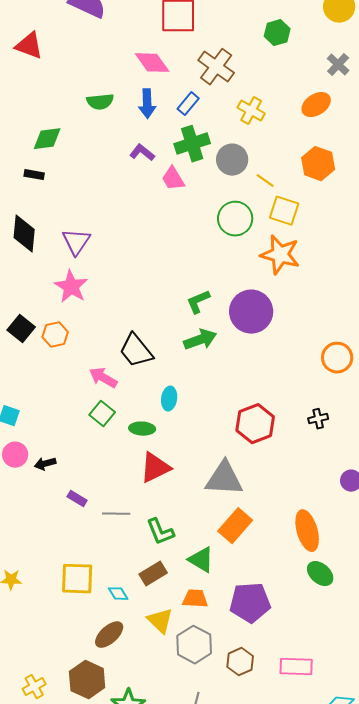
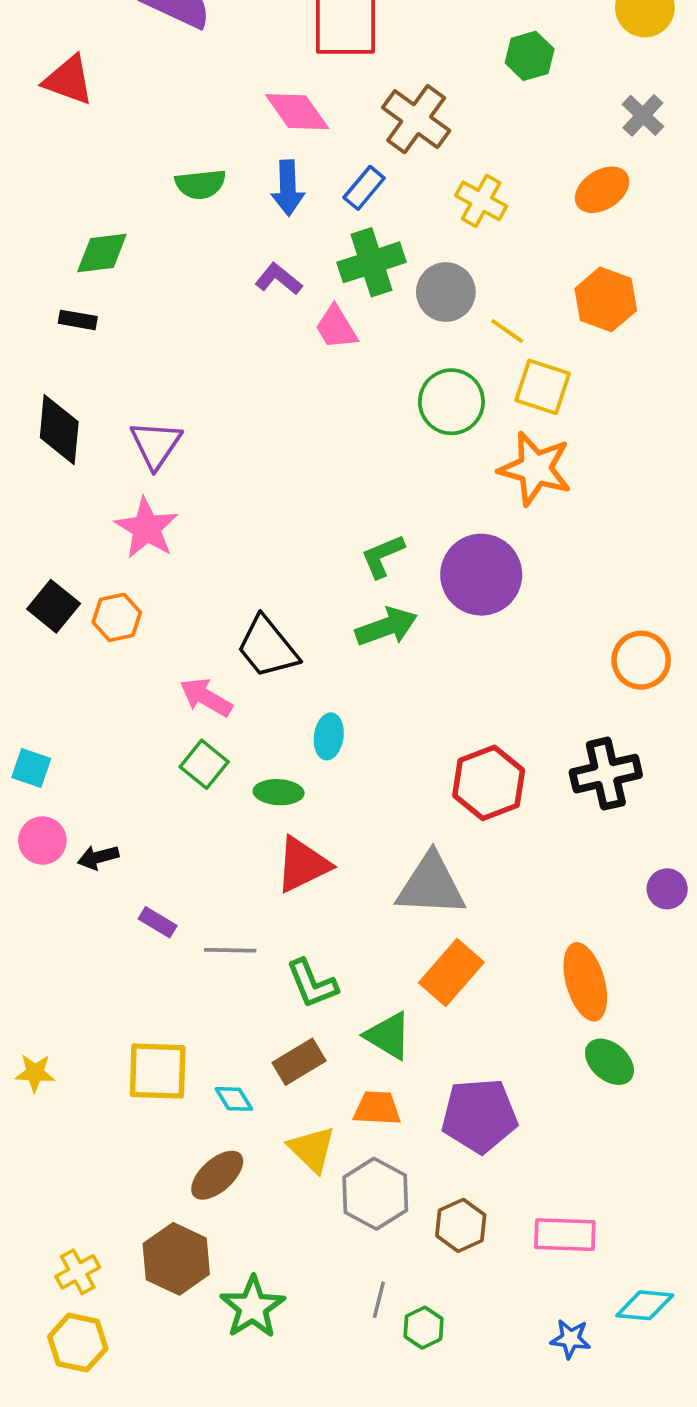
black cross: (318, 419) -> (606, 774), size x1.8

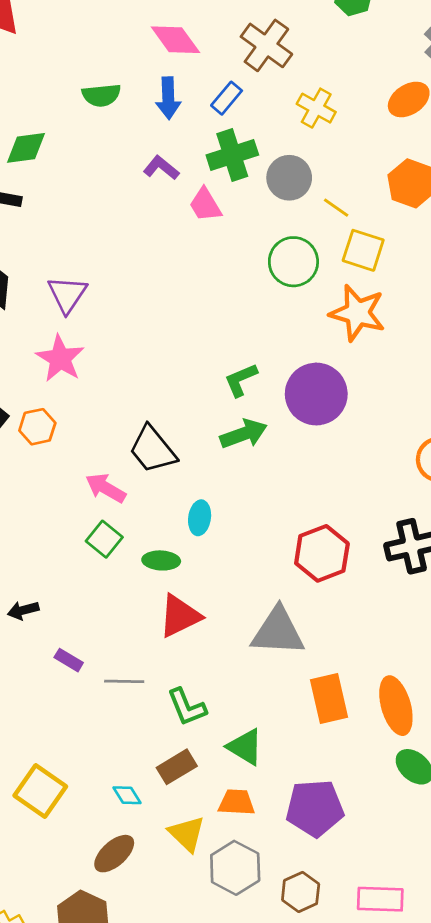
orange rectangle: (451, 973) -> (329, 698), moved, turned -54
yellow square: (158, 1071) -> (40, 791), moved, turned 33

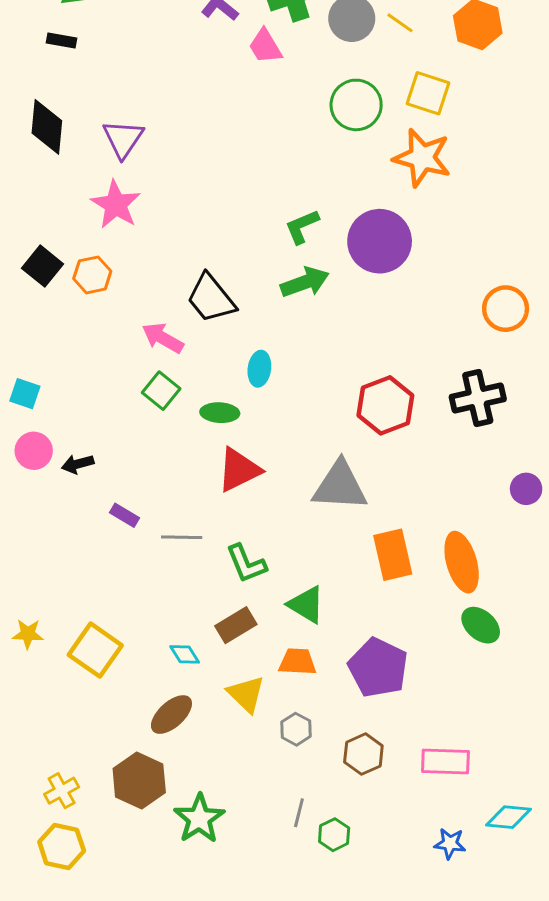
yellow line: (336, 208) -> (400, 23), moved
purple pentagon: (315, 808) -> (378, 668), turned 30
gray hexagon: (235, 868) -> (296, 729), size x0.6

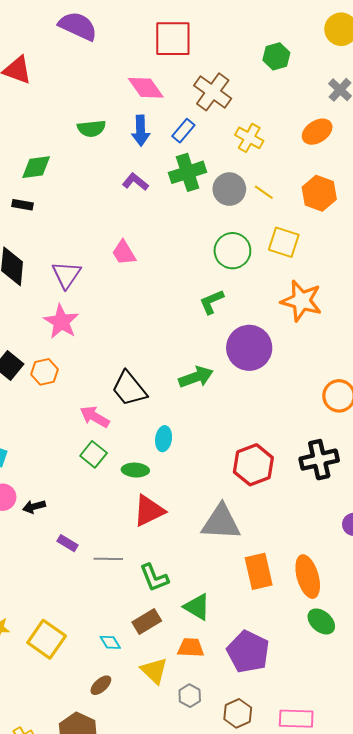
pink trapezoid: (265, 46) -> (124, 253), moved
orange star: (422, 158) -> (301, 301), moved
green L-shape: (302, 227) -> (212, 302), moved
brown ellipse: (171, 715) -> (101, 685), size x0.7

